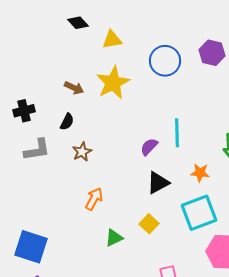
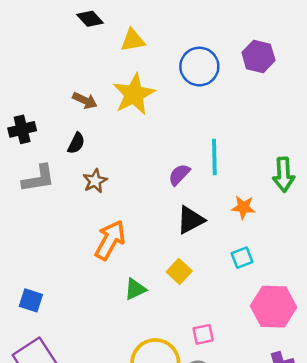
orange arrow: (94, 199) -> (110, 240), size x1.4
cyan square: (199, 213) -> (242, 258), size x0.5
blue square: (31, 247) -> (31, 300), size x0.6

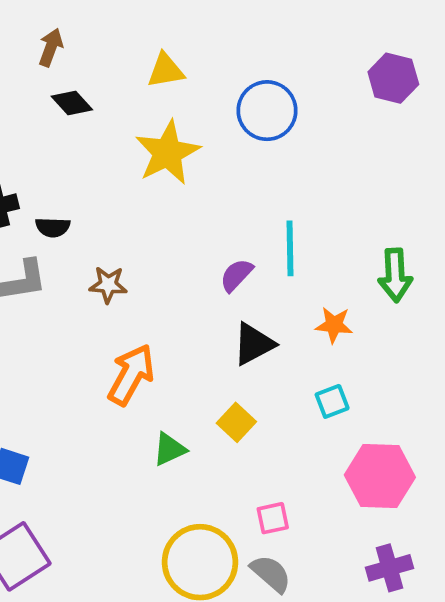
black diamond: (90, 19) -> (72, 103), moved
purple hexagon: (258, 56) -> (393, 78), moved
brown arrow: (85, 100) -> (51, 47), moved, turned -95
black semicircle: (76, 143) -> (53, 227), moved, turned 65
brown star: (95, 181) -> (108, 285), turned 30

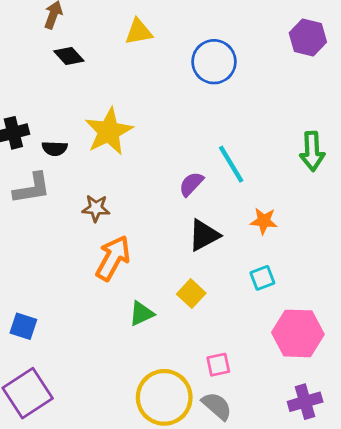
yellow star: (168, 153) -> (109, 131), moved
cyan line: (290, 248) -> (231, 164), turned -30
green arrow: (395, 275) -> (312, 151), moved
brown star: (108, 285) -> (96, 208), moved

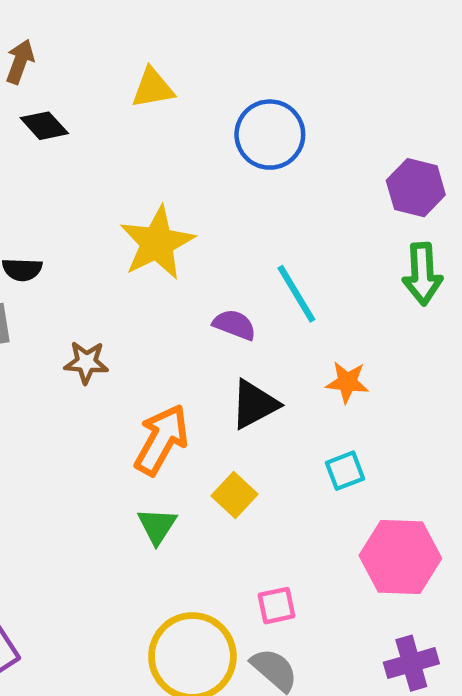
purple hexagon: (308, 38) -> (416, 188), moved
yellow star: (109, 131) -> (157, 243), moved
purple semicircle: (191, 184) -> (234, 325), turned 68
orange arrow: (113, 258) -> (161, 440), moved
green triangle: (141, 313) -> (157, 526), turned -32

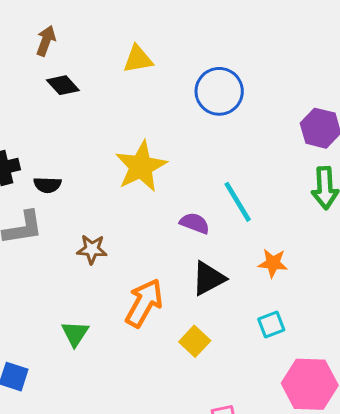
green triangle: (157, 526) -> (75, 334), moved

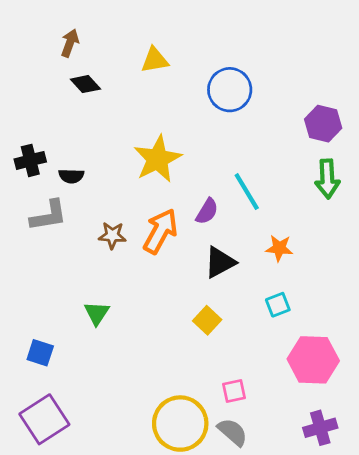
purple semicircle: (195, 223) -> (207, 211), turned 100
orange arrow: (144, 303) -> (160, 231), moved

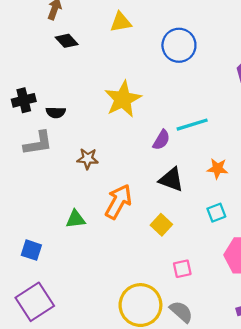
cyan line: (247, 192) -> (192, 125), turned -76
orange arrow: (160, 231) -> (118, 202), moved
black triangle: (220, 262) -> (171, 180), turned 48
green triangle: (97, 313) -> (75, 219), turned 50
pink square: (234, 391) -> (182, 269), moved

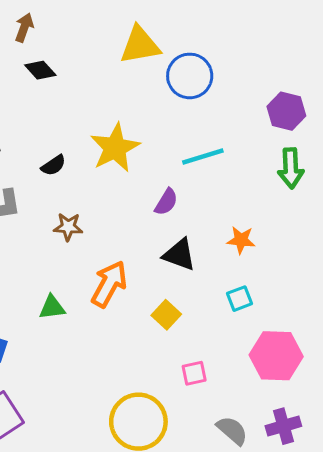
yellow triangle: (121, 22) -> (140, 45), moved, size x1.4
black semicircle: (56, 112) -> (53, 165), moved, turned -36
cyan line: (192, 125) -> (203, 157), moved
gray semicircle: (181, 312) -> (232, 430), moved

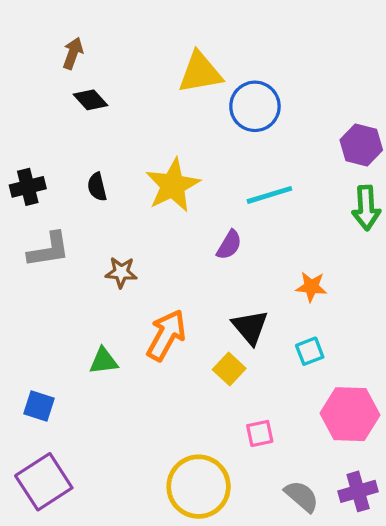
black semicircle: (53, 165) -> (97, 187), moved, turned 110
black triangle: (179, 255) -> (250, 327), moved, turned 30

